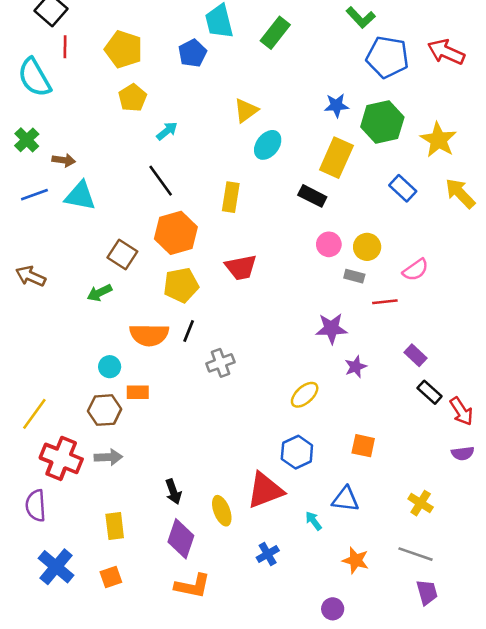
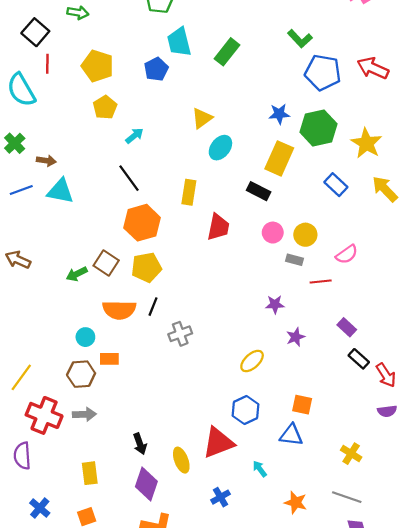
brown square: (122, 255) -> (106, 263), moved
red trapezoid: (241, 267) -> (218, 227), moved, turned -68
purple star: (331, 328) -> (275, 304), size x0.7
blue triangle: (345, 499) -> (291, 435), moved
blue cross: (56, 567) -> (40, 508), size x0.7

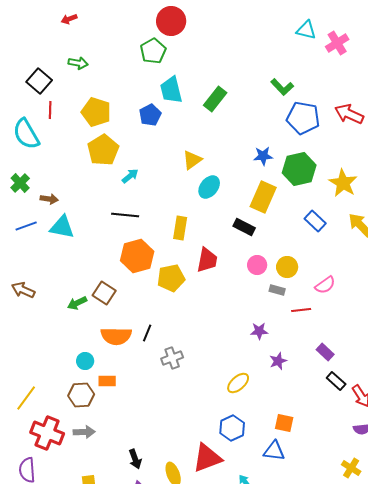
yellow pentagon: (105, 107) -> (103, 150), size x1.4
black line: (129, 178) -> (125, 215), turned -48
yellow pentagon: (146, 267) -> (171, 278), moved
yellow cross: (351, 454) -> (351, 468), moved

